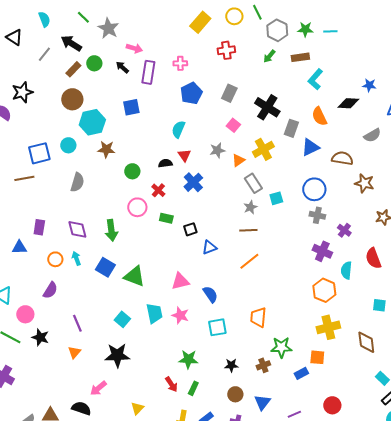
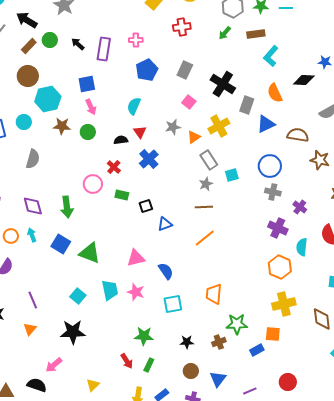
pink arrow: (134, 48) -> (91, 107), moved, turned 49
green circle: (132, 171) -> (88, 132), moved

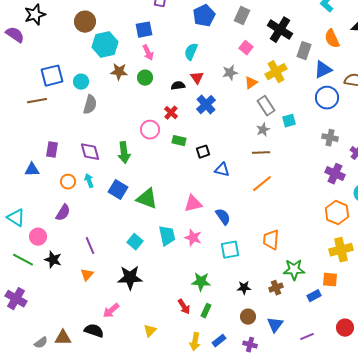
cyan circle: (24, 122) -> (81, 82), moved
blue circle: (270, 166) -> (327, 98), moved
blue triangle: (165, 224) -> (222, 170), turned 35

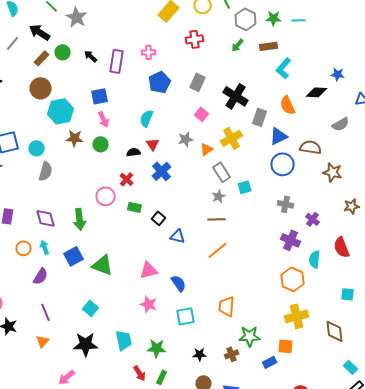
black square: (203, 152) -> (159, 218), turned -32
blue square: (118, 190) -> (74, 256), turned 30
purple semicircle: (63, 213) -> (41, 276), moved
cyan trapezoid: (167, 236) -> (124, 340), moved

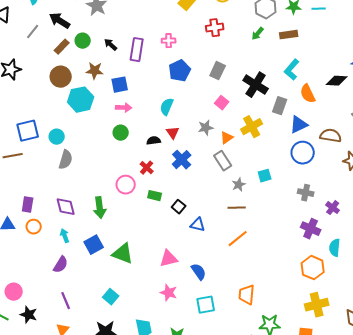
cyan L-shape: (284, 68) -> (292, 70), moved
pink arrow: (104, 119) -> (124, 108), turned -63
brown star: (75, 138) -> (95, 71), moved
gray rectangle: (222, 172) -> (223, 161), moved
orange circle: (24, 248) -> (34, 227), moved

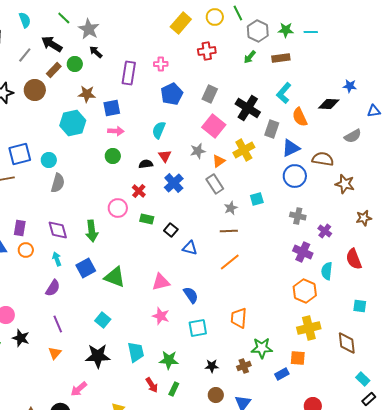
black arrow: (111, 45) -> (96, 52), moved
brown circle: (61, 77) -> (35, 90), moved
pink square: (222, 103) -> (214, 126), size x1.6

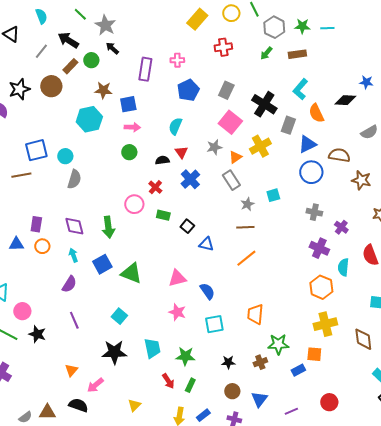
orange triangle: (55, 353) -> (71, 370), moved

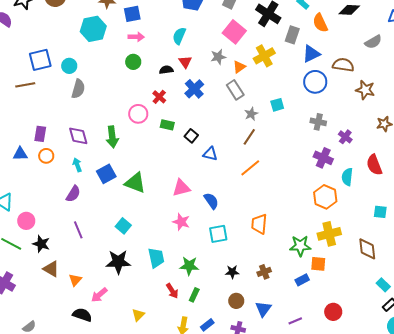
brown line: (245, 227) -> (249, 137), turned -54
green star: (278, 344) -> (300, 246), moved
brown triangle: (47, 412) -> (51, 269), moved, turned 30

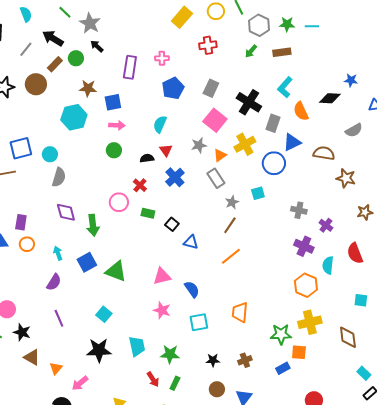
blue circle: (315, 82) -> (274, 163), moved
purple diamond: (78, 136) -> (66, 212), moved

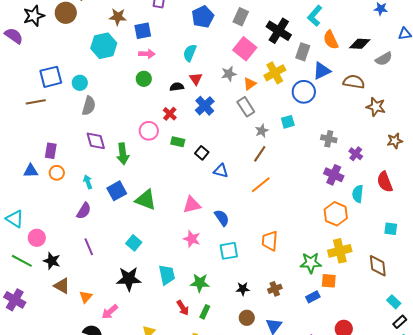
black diamond: (330, 98) -> (360, 44), moved

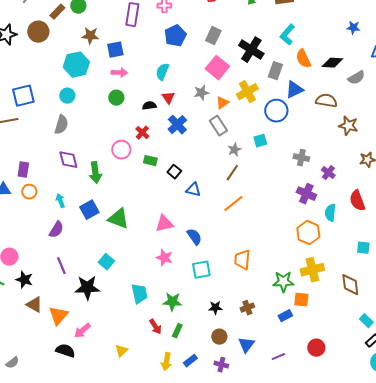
cyan circle: (80, 83) -> (67, 96), moved
black star: (129, 279) -> (87, 288), moved
orange triangle: (86, 297) -> (58, 316), size x1.5

